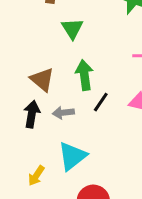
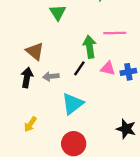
green arrow: (84, 75) -> (90, 47), moved
cyan triangle: (72, 156) -> (73, 104), moved

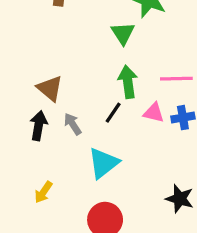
green triangle: (58, 12) -> (123, 33), moved
pink line: (115, 33) -> (176, 79), moved
gray arrow: (51, 76) -> (73, 124), turned 63

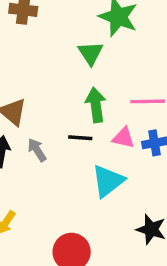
black line: (113, 113) -> (80, 138), turned 60
cyan triangle: (103, 163) -> (108, 181), moved

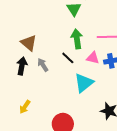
black line: (80, 138) -> (68, 58), turned 40

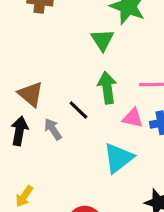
black line: (68, 58) -> (78, 110), moved

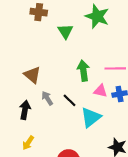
green triangle: (102, 40) -> (65, 31), moved
black line: (78, 110) -> (70, 100), moved
black arrow: (19, 131) -> (25, 110), moved

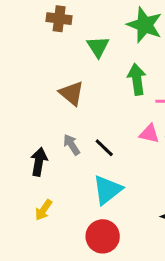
green arrow: (83, 71) -> (137, 79), moved
brown triangle: (32, 75) -> (72, 93), moved
cyan triangle: (91, 117) -> (107, 190), moved

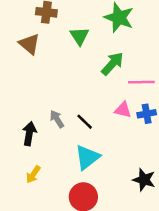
green arrow: (137, 79) -> (112, 64), turned 50
brown triangle: (72, 93) -> (29, 44), moved

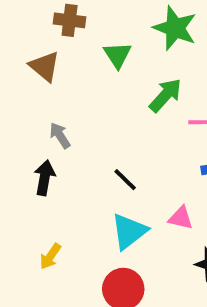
pink triangle: (123, 110) -> (181, 218), moved
gray arrow: (57, 119) -> (60, 135), moved
black arrow: (29, 134) -> (45, 178), moved

